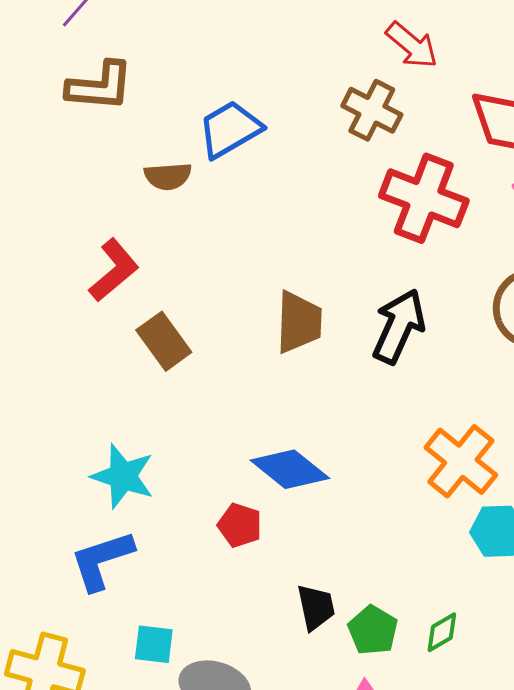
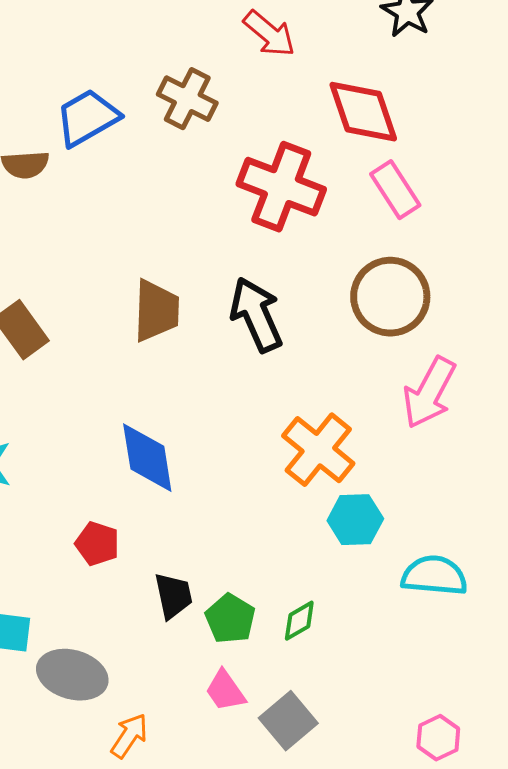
brown cross: (372, 110) -> (187, 99), moved
black arrow: (399, 326) -> (256, 315), turned -48
blue diamond: (290, 469) -> (147, 458), turned 42
red pentagon: (240, 525) -> (97, 544), moved

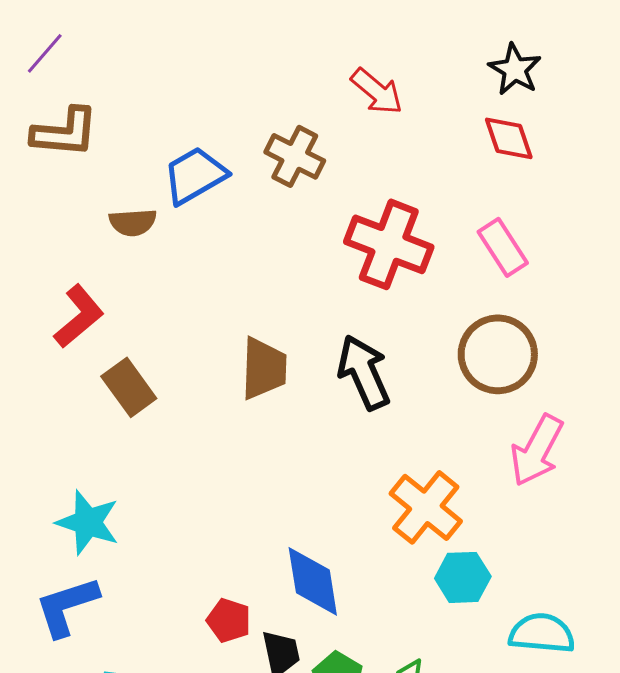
red diamond: (363, 112) -> (509, 138), moved, size x0.7
blue diamond: (147, 458) -> (313, 581), moved
red pentagon: (97, 544) -> (229, 620), moved

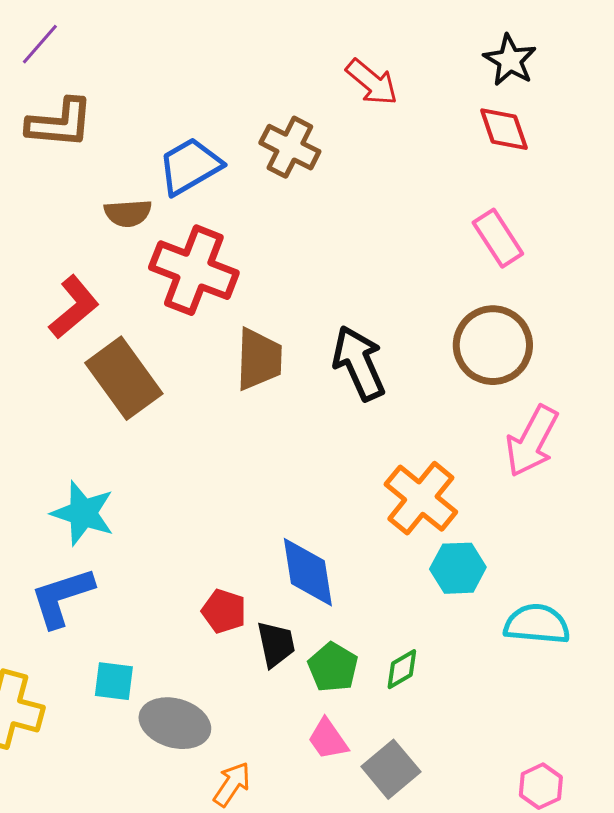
red cross: (389, 244) -> (194, 270), moved
brown rectangle: (129, 387) -> (124, 378), size x1.4

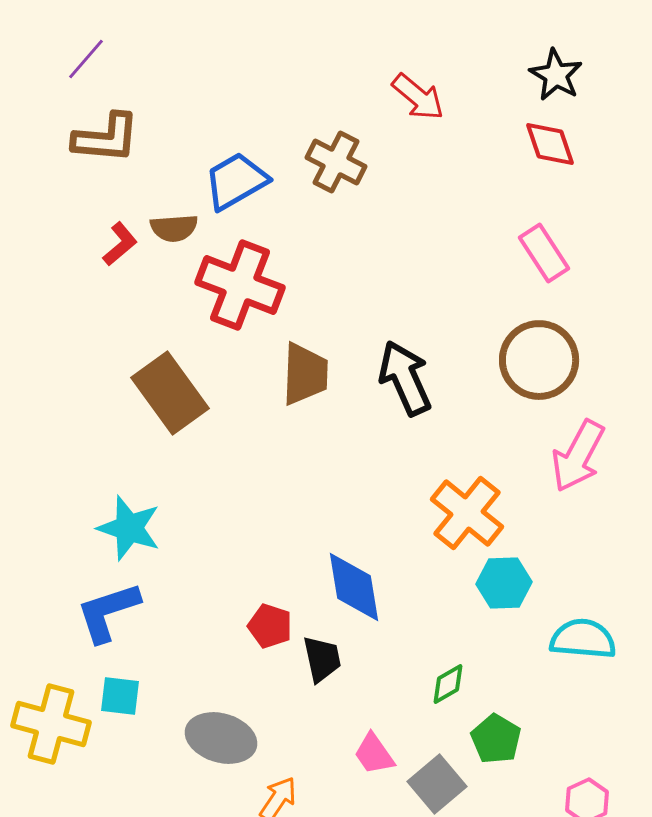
red L-shape: (74, 307) -> (120, 244), moved, size x0.7
green pentagon: (333, 667) -> (496, 739), moved
cyan square: (114, 681) -> (120, 696), moved

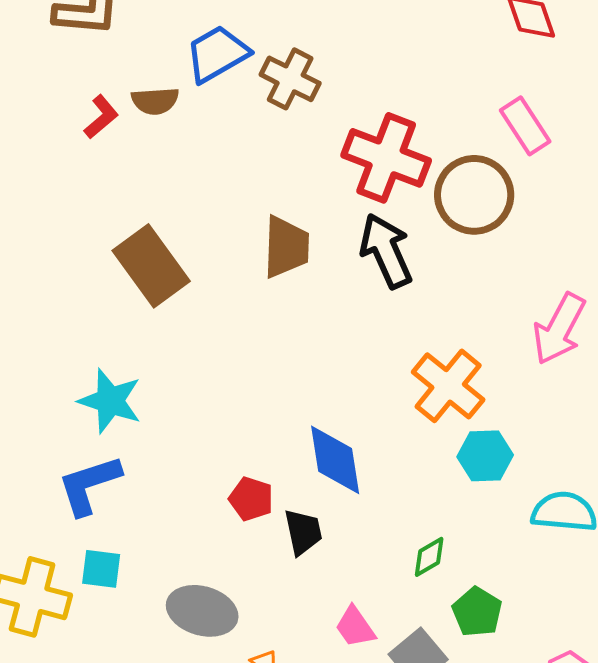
brown cross: (336, 162) -> (290, 79), moved
red cross: (240, 285) -> (386, 158), moved
brown circle: (539, 360) -> (474, 195), moved

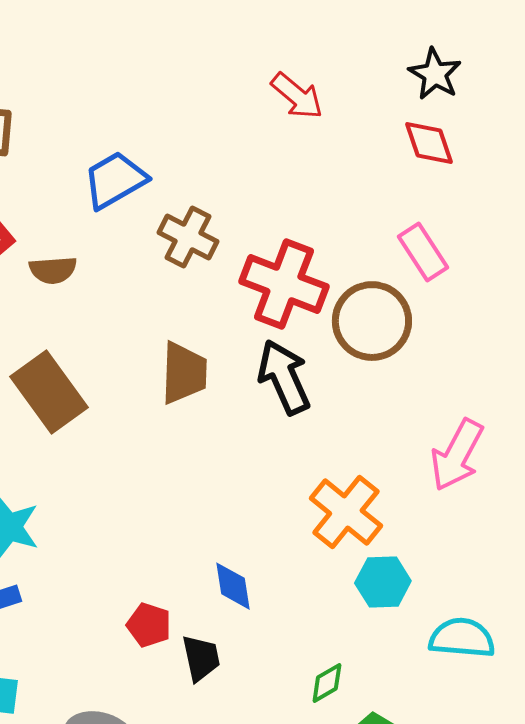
brown cross: (290, 79) -> (188, 237), moved
brown semicircle: (155, 101) -> (53, 270), moved
blue diamond: (335, 460) -> (233, 586), size x0.7

